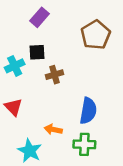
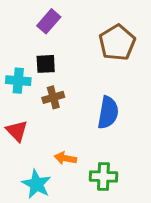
cyan cross: (15, 66) -> (18, 81), turned 30
brown cross: (54, 75) -> (53, 97), moved
blue semicircle: (88, 111) -> (108, 113), moved

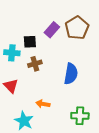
purple rectangle: (49, 21) -> (52, 30), moved
green cross: (103, 176) -> (80, 116), moved

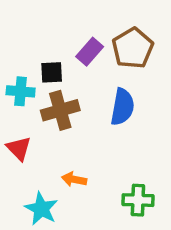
brown cross: (35, 64) -> (60, 110), size x1.5
blue semicircle: (71, 74) -> (122, 107), moved

